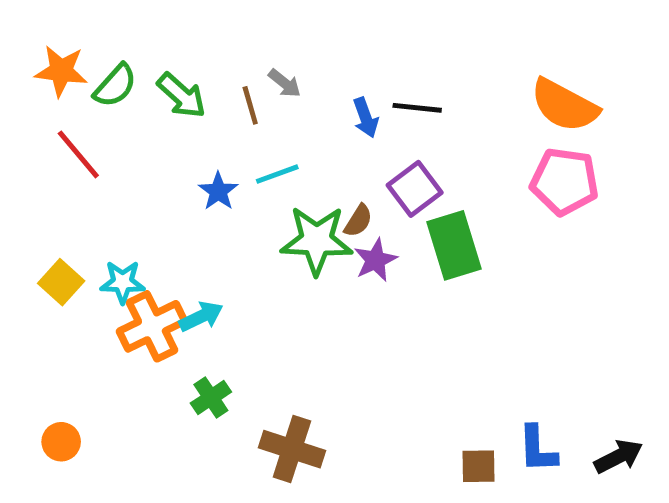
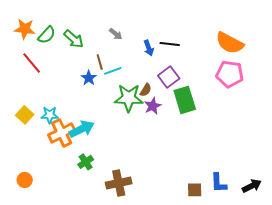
brown line: (250, 105) -> (100, 62), moved
cyan arrow: (201, 316) -> (82, 129), size x1.4
brown cross: (292, 449) -> (119, 183), turned -30

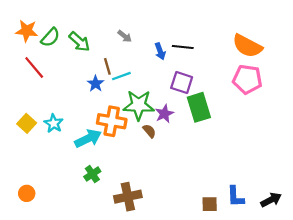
purple square: (169, 77) -> (182, 83), turned -35
brown semicircle: (146, 90) -> (149, 131), moved, turned -72
cyan star: (50, 115) -> (54, 123), turned 30
orange cross: (62, 133) -> (112, 121), moved, turned 36

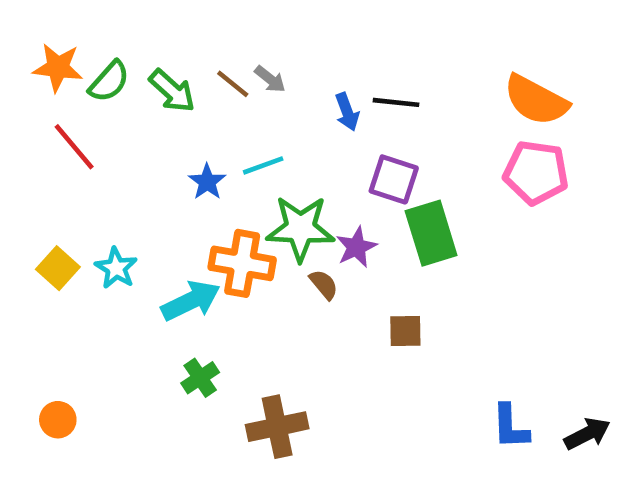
brown line: (107, 66) -> (233, 84), moved, turned -35
brown square: (210, 204) -> (405, 331), moved

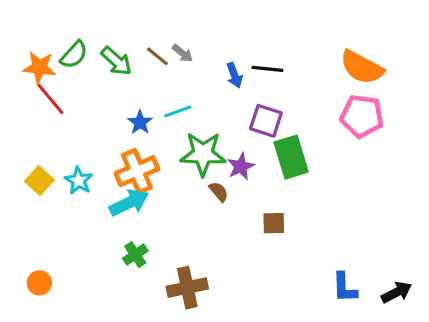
orange star: (58, 67) -> (39, 67), moved
orange cross: (242, 263) -> (137, 171), moved, turned -33

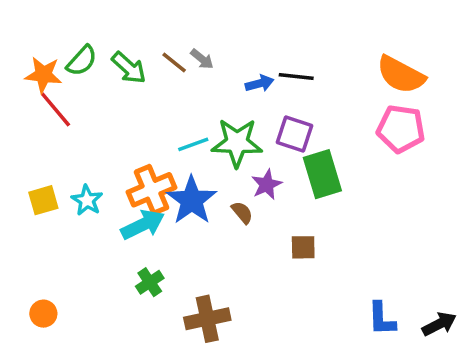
blue arrow: (234, 75) -> (260, 83), turned -85
cyan line: (178, 111) -> (193, 144), moved
blue star: (140, 122) -> (192, 200), moved, size x1.8
green star: (203, 154) -> (237, 143), moved
yellow square: (39, 181) -> (43, 200), turned 32

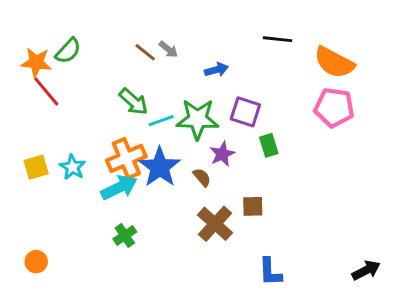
green arrow: (129, 68) -> (134, 102), moved
black line: (296, 76) -> (277, 39), moved
green rectangle: (322, 174) -> (269, 145), size x0.6
brown cross: (207, 319) -> (215, 224), moved, turned -36
blue L-shape: (382, 319) -> (270, 272), moved

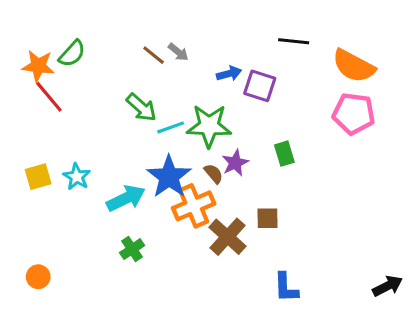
purple square: (245, 112) -> (260, 86), moved
orange cross: (126, 158) -> (194, 206), moved
brown semicircle: (202, 177) -> (214, 174), moved

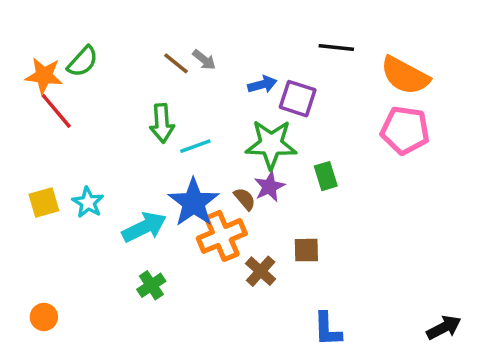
green arrow: (141, 107) -> (162, 123), turned 44
green star: (209, 126) -> (271, 144), moved
brown cross: (227, 237) -> (261, 271), size x0.7

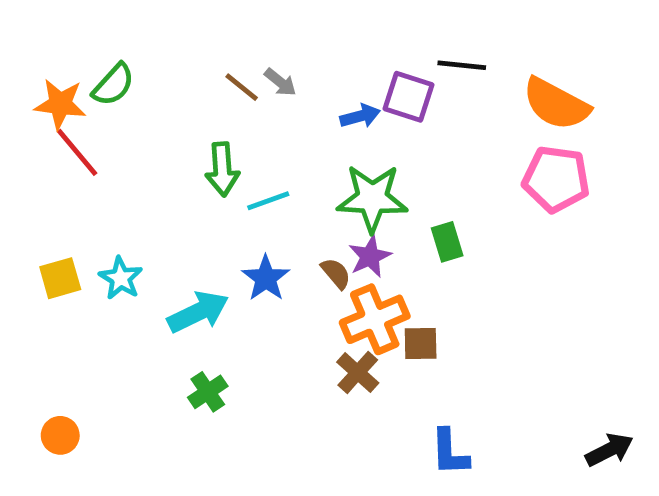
purple square: (298, 99) -> (409, 97), moved
blue star: (194, 202) -> (266, 278), size x0.7
orange cross: (222, 236) -> (375, 319), moved

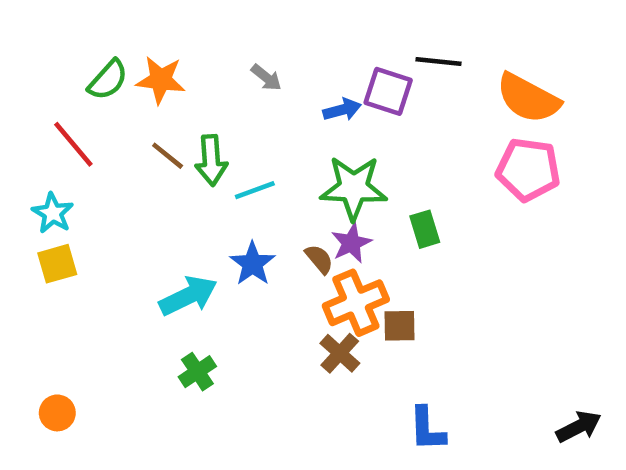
brown line: (242, 87) -> (168, 156), moved
orange star: (60, 104) -> (161, 80), moved
cyan star: (121, 278) -> (53, 213), moved

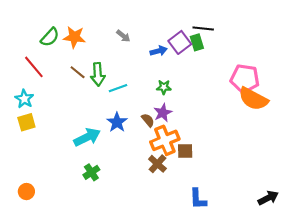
purple square: (388, 91) -> (180, 42), turned 35
orange semicircle: (528, 98) -> (253, 99), moved
green star: (354, 188) -> (164, 87), size x0.5
green rectangle: (425, 229) -> (197, 42), moved

